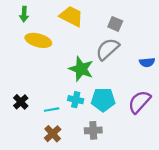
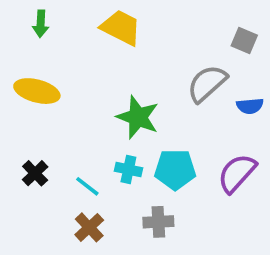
gray square: (115, 24) -> (244, 41), moved
yellow ellipse: (38, 40) -> (37, 91), moved
gray semicircle: (107, 49) -> (207, 84), moved
cyan line: (52, 110) -> (87, 186), turned 48

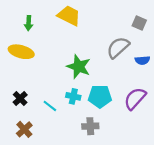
green arrow: (41, 24) -> (29, 23), moved
brown cross: (89, 227) -> (24, 129), moved

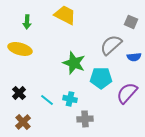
cyan cross: (73, 96) -> (70, 99), moved
cyan pentagon: (100, 96) -> (101, 78), moved

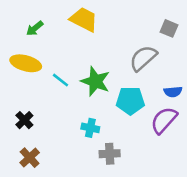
green arrow: (27, 22) -> (35, 28), turned 48
blue semicircle: (134, 57) -> (173, 92), moved
cyan line: (47, 100) -> (61, 80), moved

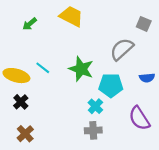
yellow ellipse: (26, 63) -> (16, 76), moved
cyan line: (61, 80) -> (43, 68), moved
purple semicircle: (164, 120) -> (139, 118), moved, turned -75
cyan cross: (90, 128) -> (95, 106), moved, turned 32

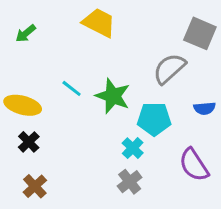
green arrow: (30, 24) -> (26, 33), moved
gray square: (144, 24) -> (200, 33), size x1.5
cyan line: (43, 68) -> (72, 88), moved
gray cross: (93, 130) -> (130, 182), turned -35

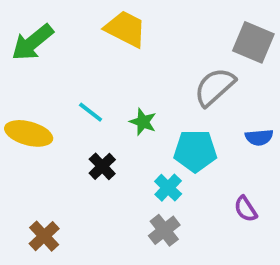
green arrow: (26, 33) -> (33, 42), size x1.6
green star: (113, 96) -> (143, 122), size x0.6
black cross: (29, 142) -> (102, 166), moved
purple semicircle: (194, 165) -> (246, 209), size x0.6

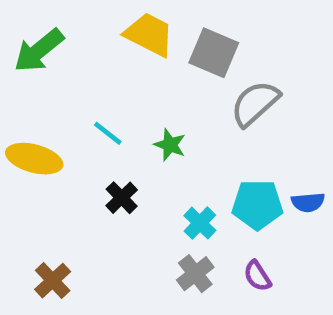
gray square: (253, 42) -> (214, 53), moved
blue semicircle: (259, 137) -> (308, 202), moved
cyan pentagon: (195, 151) -> (257, 205), moved
purple semicircle: (246, 209) -> (257, 276), moved

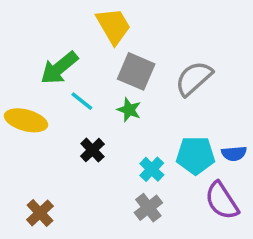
yellow trapezoid: (149, 34) -> (113, 26), turned 33
green arrow: (39, 50) -> (59, 68), moved
gray square: (214, 53) -> (136, 71), moved
purple semicircle: (257, 276) -> (222, 201), moved, size x1.6

